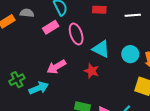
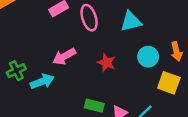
cyan triangle: (101, 49) -> (131, 21), moved, turned -42
cyan circle: (130, 54) -> (148, 57), moved

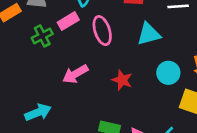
green cross: (16, 71) -> (42, 36), moved
cyan arrow: (42, 81) -> (38, 112), moved

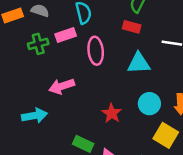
red star: (122, 80) -> (112, 113), moved
cyan arrow: (38, 112) -> (34, 116), moved

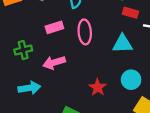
red rectangle: (132, 27) -> (130, 13), moved
pink rectangle: (66, 35) -> (54, 27), moved
green cross: (38, 44) -> (23, 50), moved

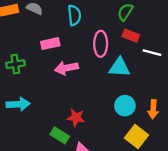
pink ellipse: (85, 32) -> (101, 44), moved
pink arrow: (54, 63) -> (66, 68), moved
red star: (98, 87) -> (76, 118), moved, turned -30

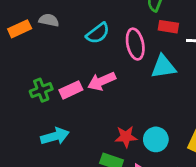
cyan semicircle: (74, 15) -> (98, 33), moved, turned 72
pink rectangle: (50, 44) -> (71, 90), moved
cyan circle: (125, 106) -> (156, 139), moved

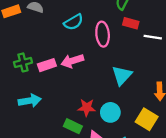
cyan triangle: (163, 67) -> (122, 75), moved, turned -45

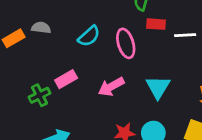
pink arrow: (72, 61) -> (111, 87), moved
pink rectangle: (47, 65) -> (66, 79), moved

